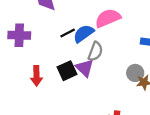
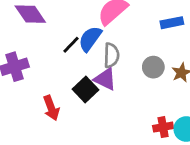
gray circle: (135, 73) -> (153, 67), moved

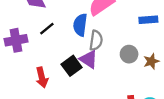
blue semicircle: (90, 39) -> (80, 25), turned -35
black line: (71, 45) -> (47, 29), moved

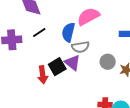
gray semicircle: (96, 40) -> (80, 47), turned 66
red arrow: (42, 77) -> (43, 75), moved

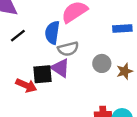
black square: (57, 67) -> (43, 74), turned 30
red arrow: (43, 75) -> (26, 85), turned -54

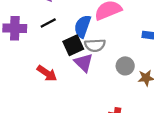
black square: (43, 74) -> (73, 45), moved, turned -30

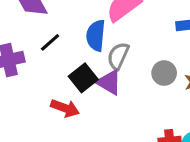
black square: (73, 45) -> (83, 78), moved
gray semicircle: (95, 45) -> (118, 56), turned 132

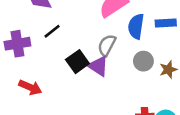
blue semicircle: (96, 36) -> (136, 26), moved
red arrow: (65, 108) -> (30, 87), moved

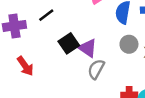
gray semicircle: (107, 45) -> (96, 69), moved
red arrow: (30, 87) -> (25, 66), turned 30

